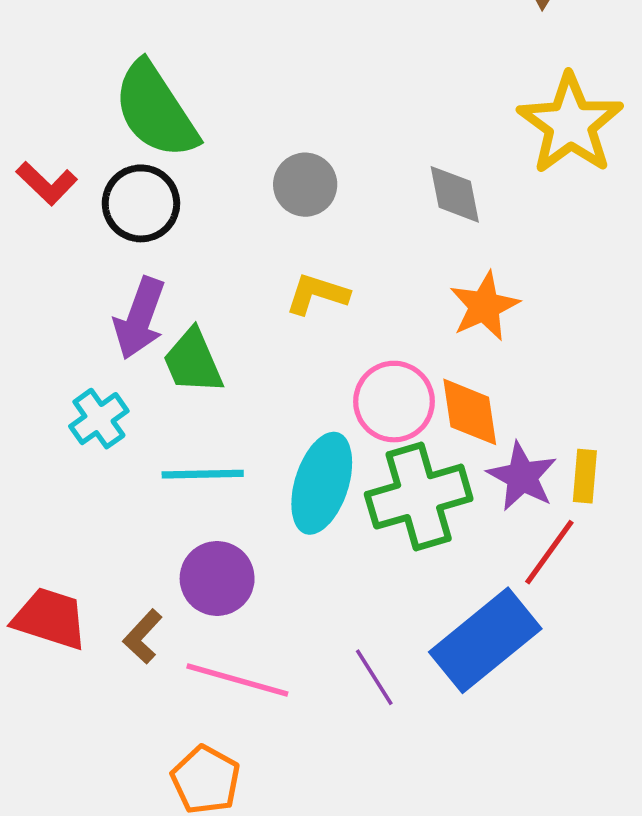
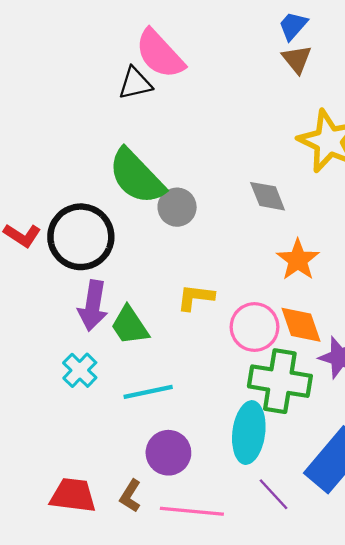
green semicircle: (156, 110) -> (136, 177), moved
black circle: (141, 203) -> (81, 237), size x1.4
yellow L-shape: (317, 294) -> (196, 297), moved
cyan ellipse: (322, 483) -> (249, 433), moved
green cross: (419, 497) -> (280, 381), turned 36

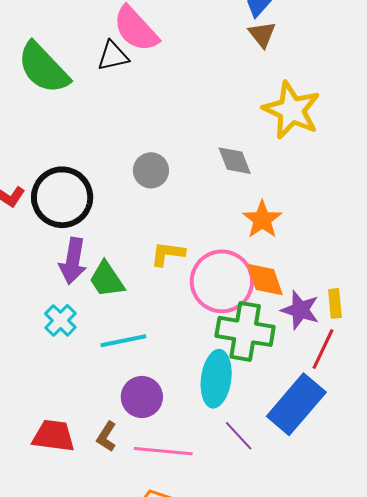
green semicircle: (136, 177) -> (43, 68), moved
pink circle: (254, 327) -> (222, 281), size x1.4

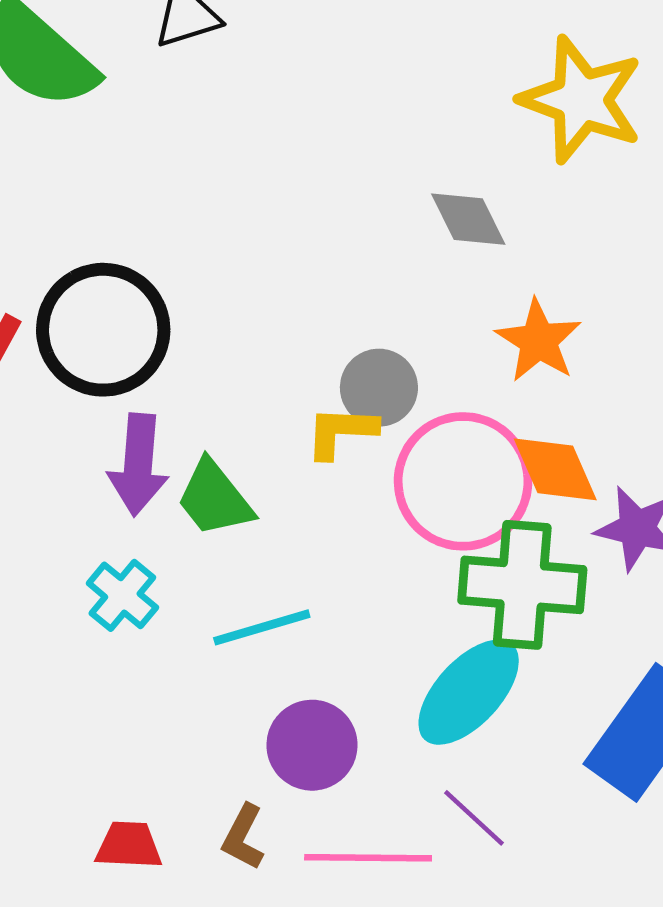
gray circle: (151, 170) -> (379, 388), moved
cyan ellipse: (216, 379) -> (469, 692), turned 40
red trapezoid: (53, 436) -> (129, 845), size x0.7
purple line: (239, 436) -> (474, 818), moved

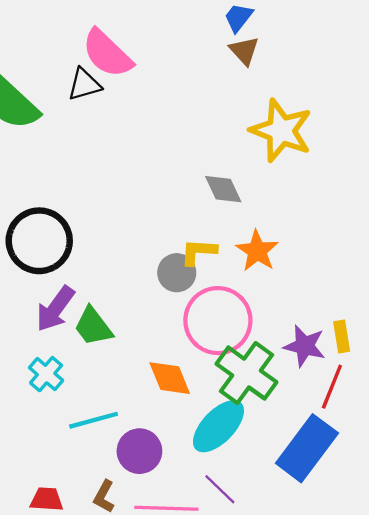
yellow L-shape: (341, 432) -> (198, 252), moved
purple arrow: (138, 465) -> (55, 309), turned 30
orange diamond: (555, 469) -> (170, 378), moved
green cross: (522, 585) -> (246, 373), turned 30
cyan line: (262, 627) -> (94, 420), moved

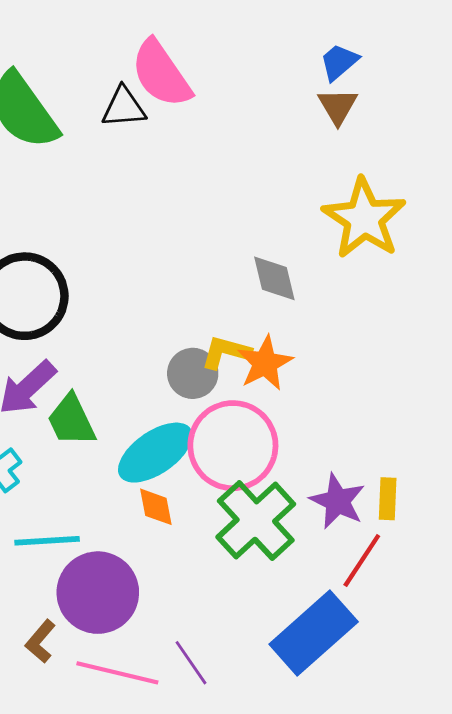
orange star: (257, 251) -> (265, 363), moved
orange diamond: (170, 378) -> (156, 507), size x0.7
cyan ellipse: (218, 426) -> (155, 453), moved
purple circle: (139, 451) -> (98, 593), size x1.4

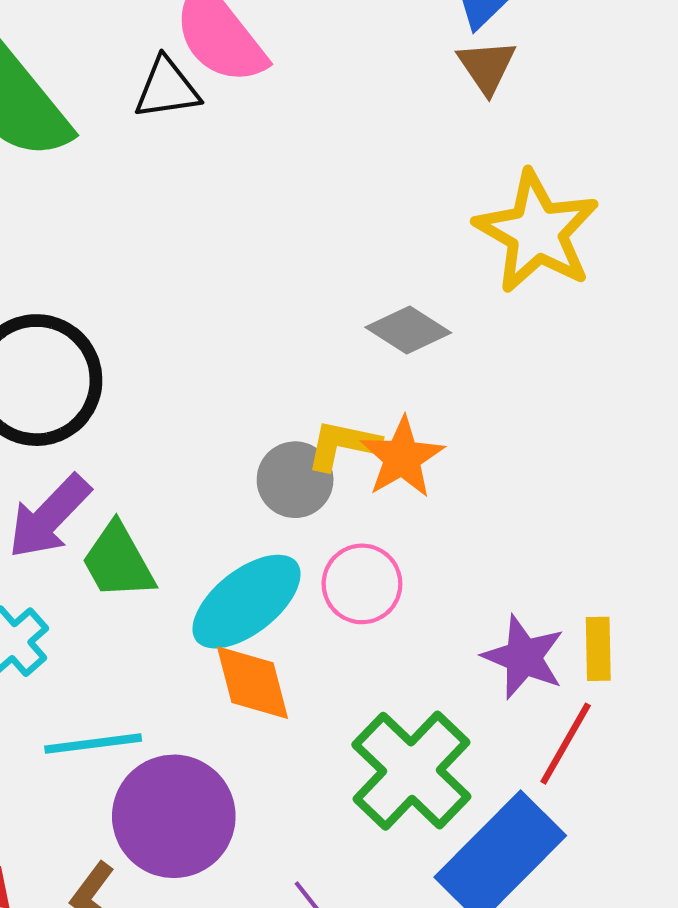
gray diamond: (274, 278) -> (408, 330), turned -40
pink circle: (233, 446) -> (362, 584), size x0.6
orange diamond: (156, 507) -> (252, 683), size x1.4
green cross: (256, 521) -> (411, 771), moved

